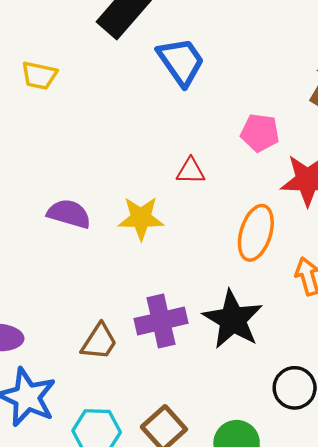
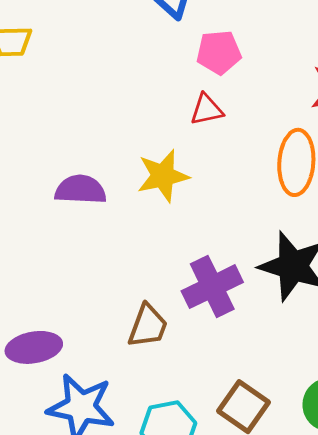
pink pentagon: (260, 133) -> (219, 52), moved

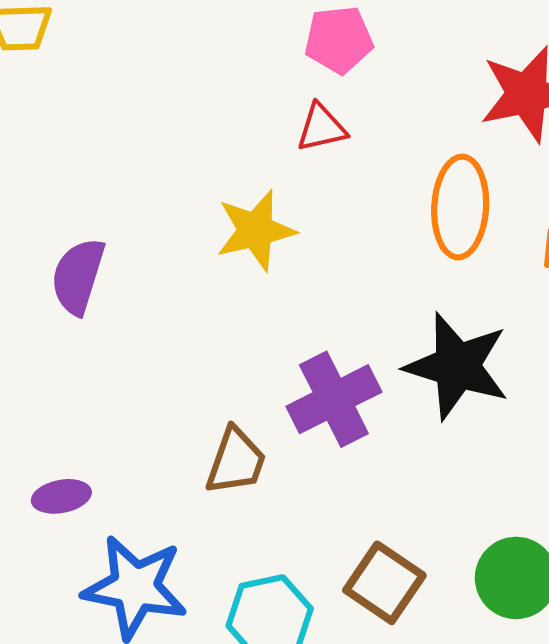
purple semicircle: (81, 190) -> (78, 276), moved, turned -75
purple ellipse: (34, 347) -> (61, 496), size x0.7

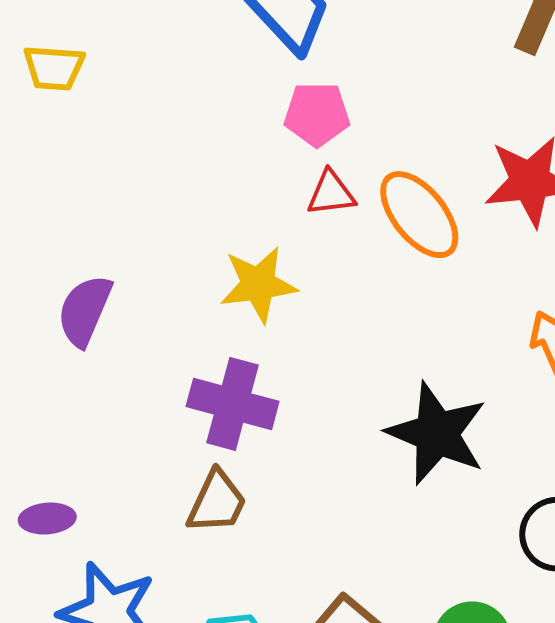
pink pentagon: (339, 40) -> (317, 114), moved
orange ellipse: (460, 207) -> (419, 215), moved, turned -48
purple cross: (334, 399) -> (233, 404), moved, turned 36

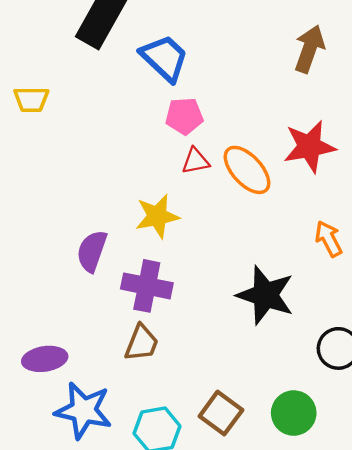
purple semicircle: (85, 311) -> (92, 251), moved
purple ellipse: (47, 519) -> (45, 359), size x1.4

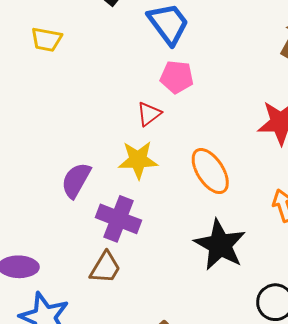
red triangle: (195, 161) -> (149, 114), moved, turned -36
orange ellipse: (247, 170) -> (210, 171), moved

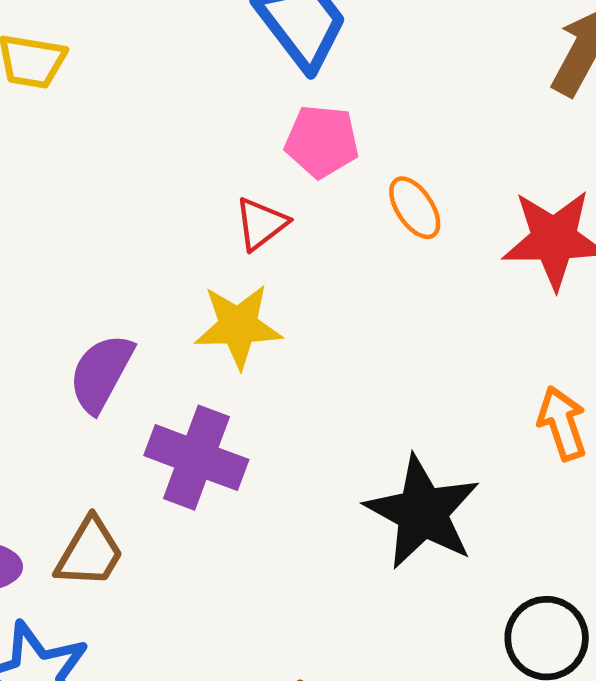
orange ellipse: (210, 171) -> (415, 208), moved, size x0.6
brown trapezoid: (105, 268) -> (90, 553), moved

